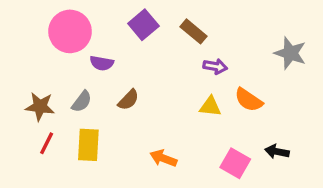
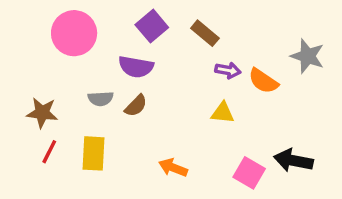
purple semicircle: (102, 63) -> (136, 67), moved, size x1.4
orange semicircle: (249, 100) -> (263, 81), moved
gray semicircle: (82, 102) -> (101, 99), moved, turned 50
black arrow: (277, 152) -> (293, 161), size x1.5

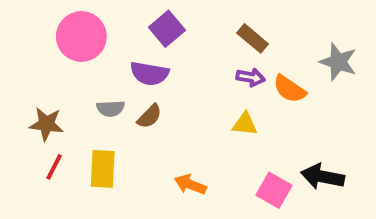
brown rectangle: (205, 33) -> (253, 38), moved

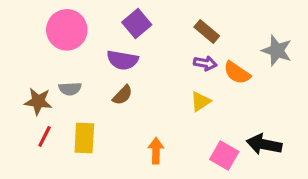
gray semicircle: (111, 109) -> (70, 89), moved
yellow triangle: (245, 124) -> (200, 101), turned -40
orange arrow: (190, 184) -> (156, 151), turned 70

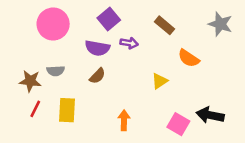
gray star: (277, 51) -> (220, 24), moved
purple arrow: (205, 63) -> (129, 43), moved

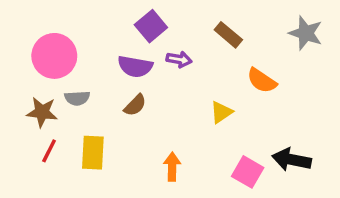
pink circle: (53, 24) -> (54, 56), moved

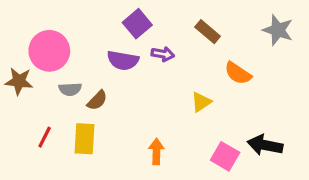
brown semicircle: (135, 105) -> (97, 100), moved
brown star: (42, 112) -> (19, 81), moved

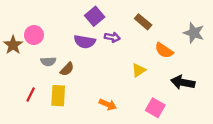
gray star: (278, 30) -> (194, 33), moved
pink circle: (49, 51) -> (34, 35), size x0.7
brown star: (19, 81) -> (13, 45), moved, turned 30
black arrow: (265, 145) -> (183, 82), moved
orange arrow: (156, 152) -> (108, 104), turned 112

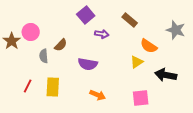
purple semicircle: (85, 42) -> (88, 64), moved
gray semicircle: (48, 61) -> (44, 56), turned 88
brown semicircle: (67, 69) -> (61, 45), moved
yellow triangle: (139, 70) -> (137, 62), moved
pink square: (155, 108) -> (141, 98), turned -36

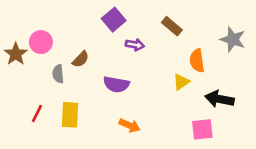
orange semicircle: (149, 46) -> (197, 61), turned 48
pink square: (141, 98) -> (202, 129), moved

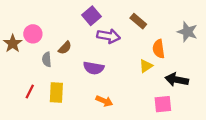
purple arrow: (135, 45) -> (109, 36), size x1.5

